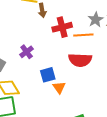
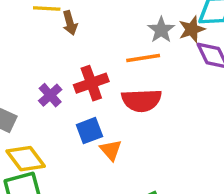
red cross: (62, 27) -> (91, 83), moved

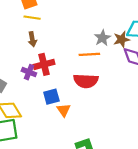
brown arrow: (70, 23) -> (32, 39), moved
red cross: (91, 83) -> (44, 64), moved
purple cross: (50, 95) -> (29, 72), turned -32

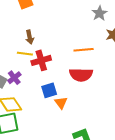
yellow line: (32, 18) -> (25, 54), moved
gray star: (102, 38) -> (99, 13), moved
purple cross: (29, 72) -> (14, 78), moved, turned 32

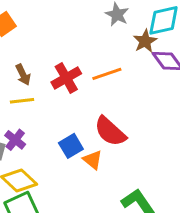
red cross: (41, 60) -> (66, 78), moved
red semicircle: (81, 75) -> (110, 131), moved, turned 55

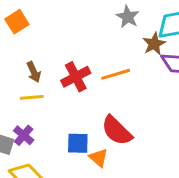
blue square: (71, 146) -> (78, 143), turned 30

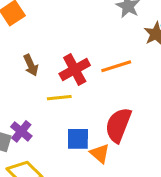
yellow line: (32, 97) -> (59, 98), moved
red semicircle: (117, 131) -> (118, 125), turned 68

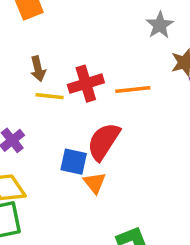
yellow line: (59, 98) -> (50, 96), moved
red semicircle: (118, 125) -> (104, 141), moved

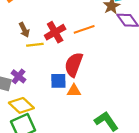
orange triangle: (95, 183) -> (74, 91), turned -40

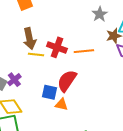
brown arrow: (24, 30) -> (29, 39), size x1.5
red cross: (55, 32) -> (57, 47), turned 36

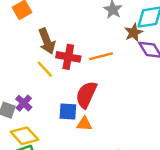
brown arrow: (29, 39) -> (47, 41), moved
yellow line: (36, 54) -> (45, 69), turned 49

